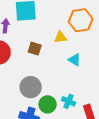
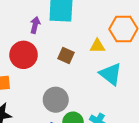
cyan triangle: (75, 60) -> (111, 74), size x1.5

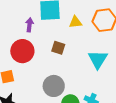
yellow triangle: (97, 46) -> (75, 22), moved
cyan triangle: (111, 74) -> (98, 59), turned 30

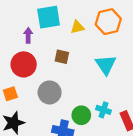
gray circle: (54, 86) -> (50, 92), moved

